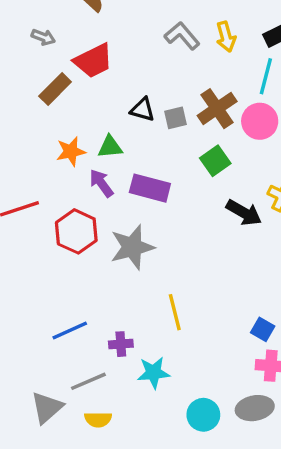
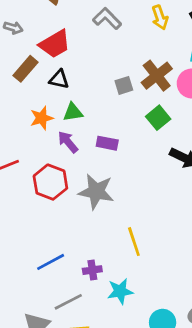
gray L-shape: (182, 36) -> (107, 19), moved
black triangle: (143, 110) -> (59, 79), moved
purple rectangle: (150, 188) -> (107, 143), size x0.7
gray star: (132, 247) -> (96, 192), turned 30

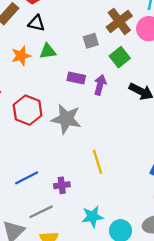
gray square: (124, 85) -> (91, 41), moved
purple arrow: (68, 142) -> (100, 85), moved, turned 54
cyan star: (120, 291) -> (92, 217), moved

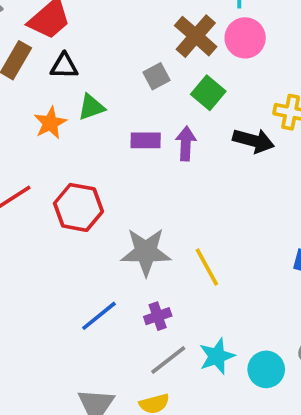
gray star: (66, 119) -> (146, 252), moved
gray line: (41, 212) -> (168, 360), moved

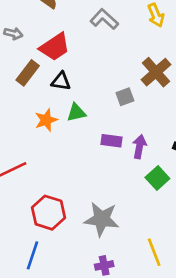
green square: (208, 93) -> (157, 178), moved
red hexagon: (78, 207) -> (48, 213), moved
yellow line: (207, 267) -> (154, 252), moved
blue line: (99, 316) -> (32, 255), moved, turned -40

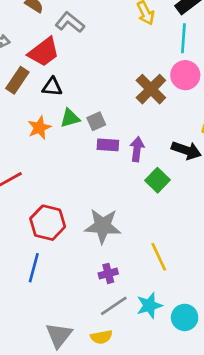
gray L-shape: (104, 19) -> (70, 22), moved
brown cross: (156, 72) -> (151, 89), moved
gray square: (125, 97) -> (96, 121), moved

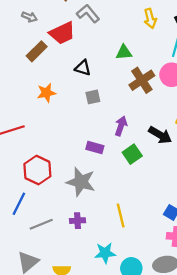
black triangle: (52, 87) -> (83, 68), moved
green triangle: (70, 118) -> (124, 52), moved
purple rectangle: (108, 145) -> (95, 148), moved
gray line: (114, 306) -> (41, 224), moved

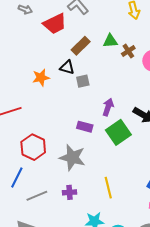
brown rectangle: (37, 51) -> (81, 46), moved
black triangle: (83, 68) -> (67, 67), moved
brown cross: (142, 80) -> (128, 51), moved, size x0.6
green square: (132, 154) -> (118, 132), size x1.4

